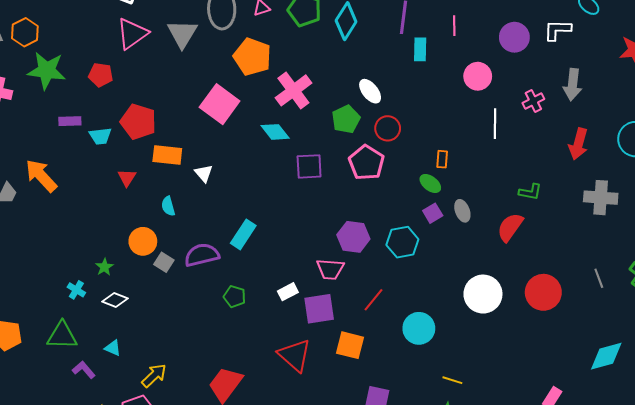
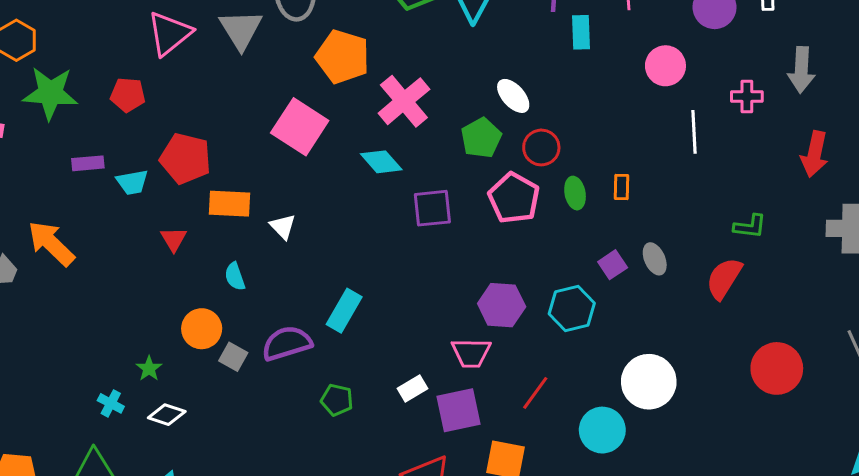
pink cross: (533, 101) -> (747, 97), turned 30
green ellipse: (430, 183) -> (575, 193), moved, turned 45
white circle: (483, 294) -> (649, 382), moved

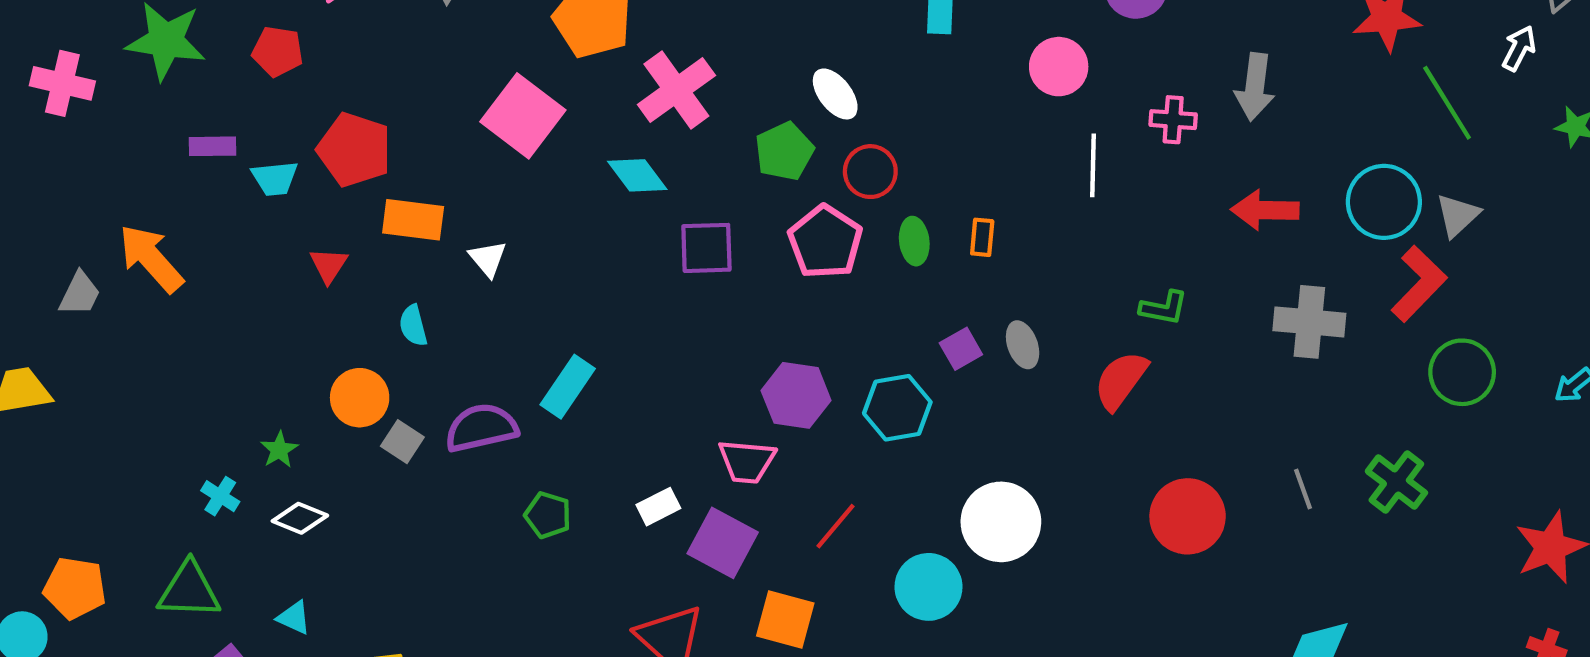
red arrow: (815, 154) -> (1265, 210), turned 75
purple square: (459, 410) -> (723, 543), turned 36

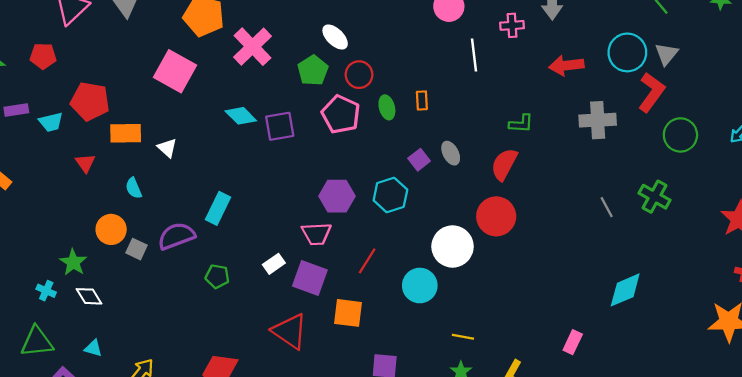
cyan diamond: (637, 175) -> (241, 116), moved
green star: (279, 450) -> (73, 262), size x1.4
red circle: (1188, 516) -> (496, 216), moved
white diamond: (300, 518) -> (89, 296), turned 44

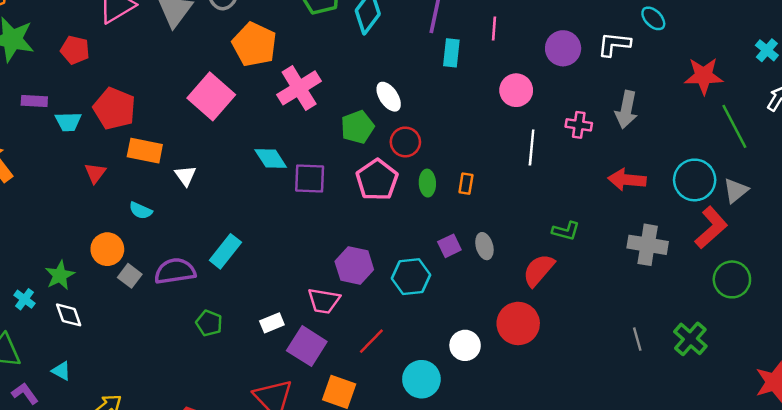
cyan semicircle: (134, 188) -> (141, 211), turned -55
white circle: (453, 246) -> (465, 345), size x0.7

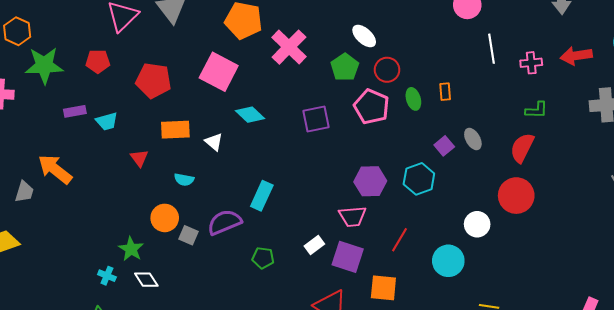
red pentagon: (114, 109) -> (153, 80), moved
pink cross: (579, 125) -> (531, 63), moved
cyan diamond: (271, 158) -> (250, 115), moved

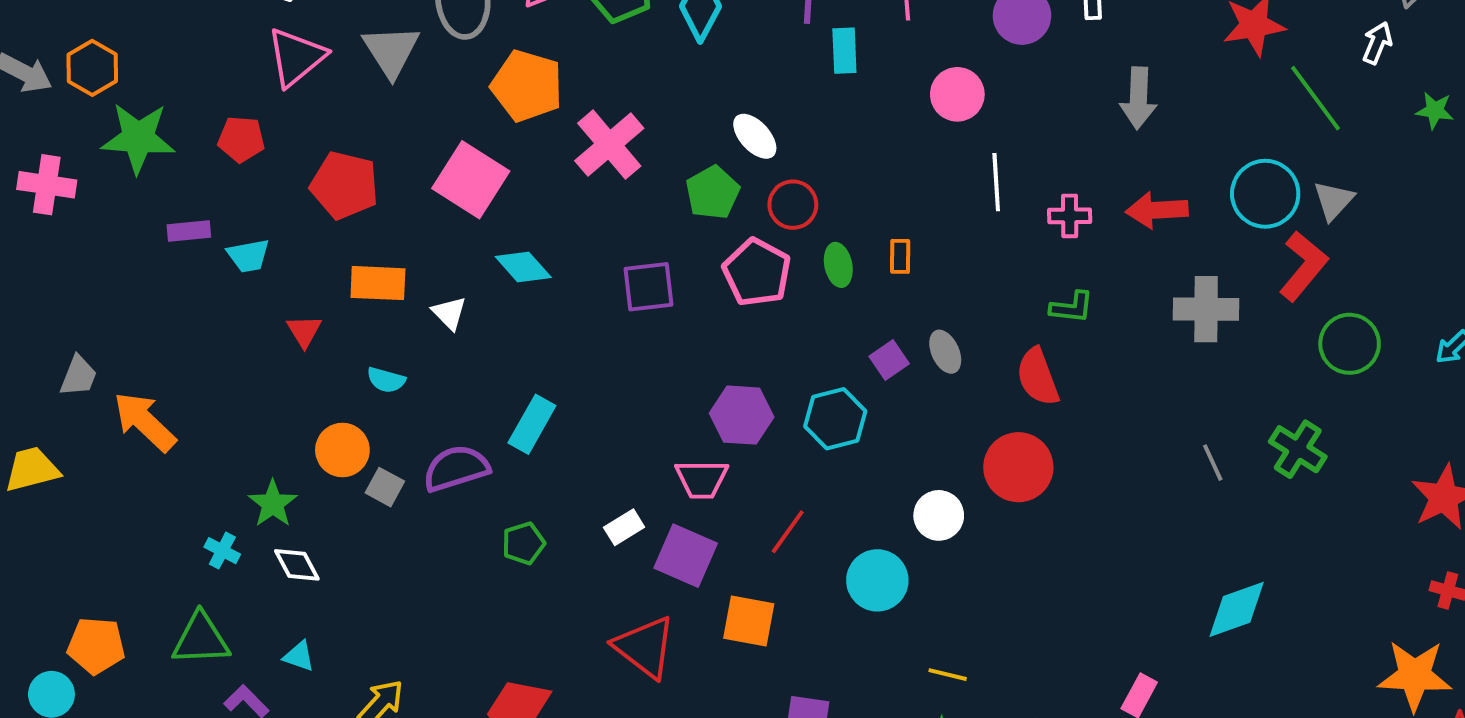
red semicircle: (522, 148) -> (1038, 377), turned -52
orange arrow: (55, 169) -> (145, 422), moved
green pentagon: (263, 258) -> (524, 543), turned -30

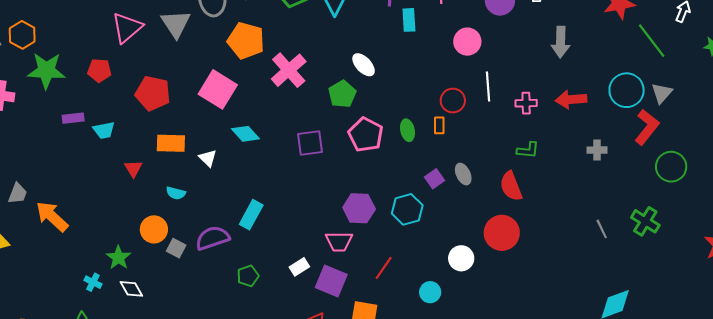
red circle: (793, 205) -> (453, 101), moved
gray cross: (1206, 309) -> (597, 150), size x0.6
cyan circle: (877, 580) -> (430, 292), size x0.7

